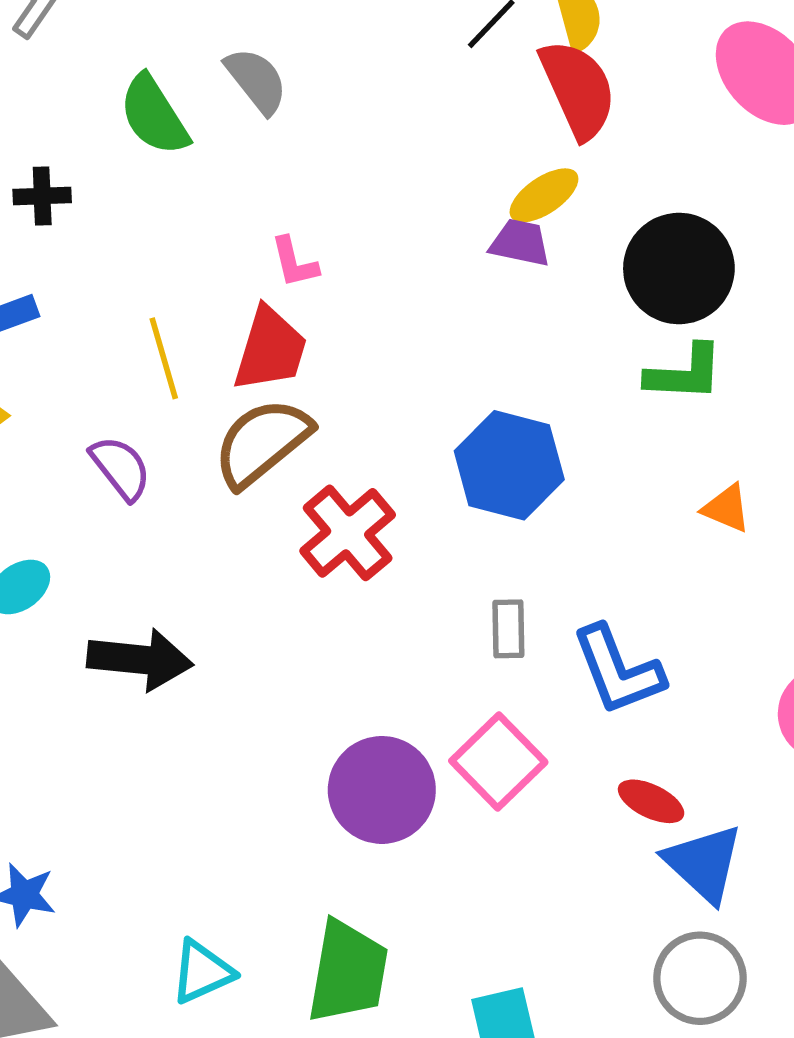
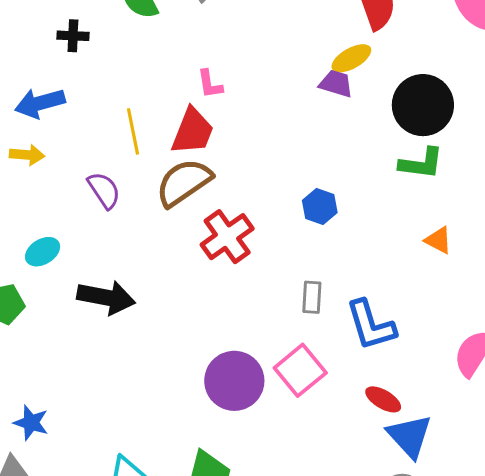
blue hexagon: (509, 465) -> (320, 206), size x0.6

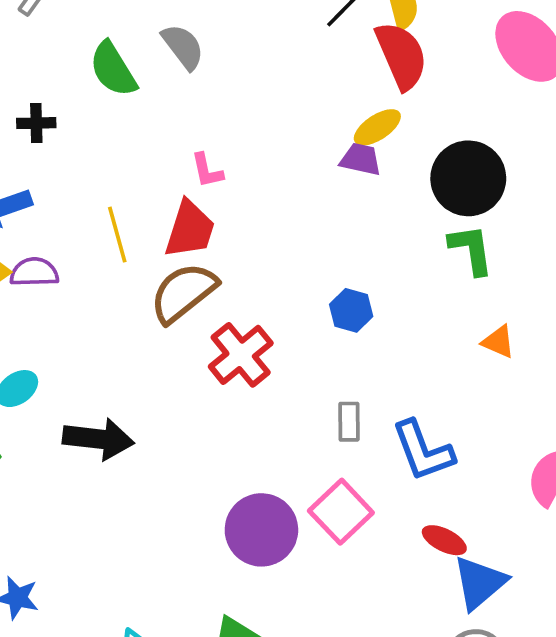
green L-shape: (421, 163) -> (471, 249), turned -102
purple semicircle: (104, 190) -> (34, 272), moved, turned -54
blue triangle: (410, 436) -> (480, 583), turned 36

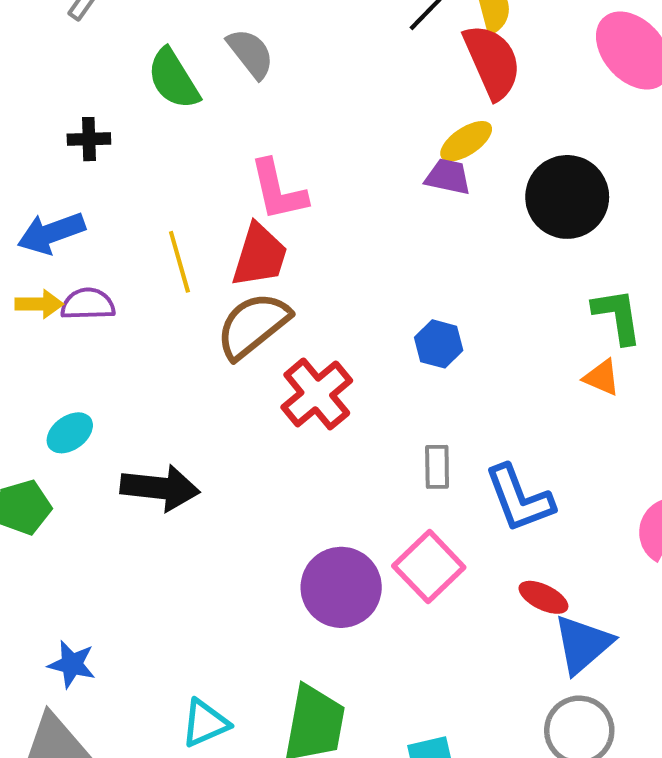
pink L-shape: (207, 170) -> (278, 190), size x1.6
green L-shape: (471, 249) -> (617, 316), moved

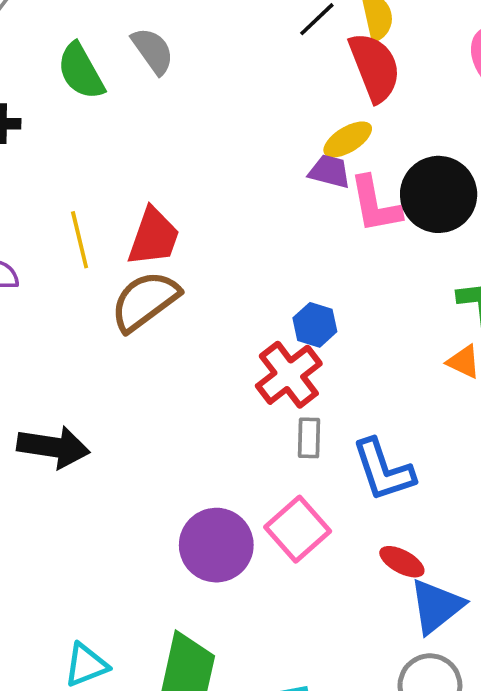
pink L-shape: (278, 190) -> (375, 205), moved
red cross: (317, 394) -> (289, 375), moved

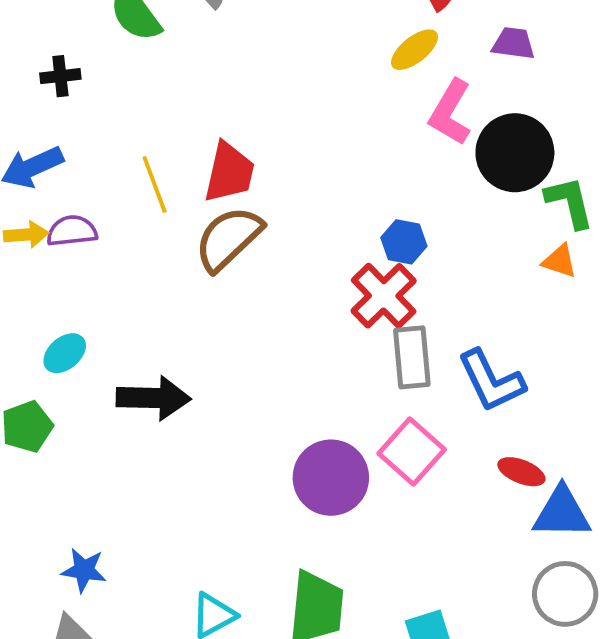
purple trapezoid: (330, 171) -> (514, 43), moved
black circle: (439, 194) -> (515, 153), moved
pink L-shape: (375, 205) -> (450, 112), turned 48
gray rectangle: (309, 438) -> (412, 357), size x1.5
blue triangle: (436, 606) -> (562, 513), turned 46

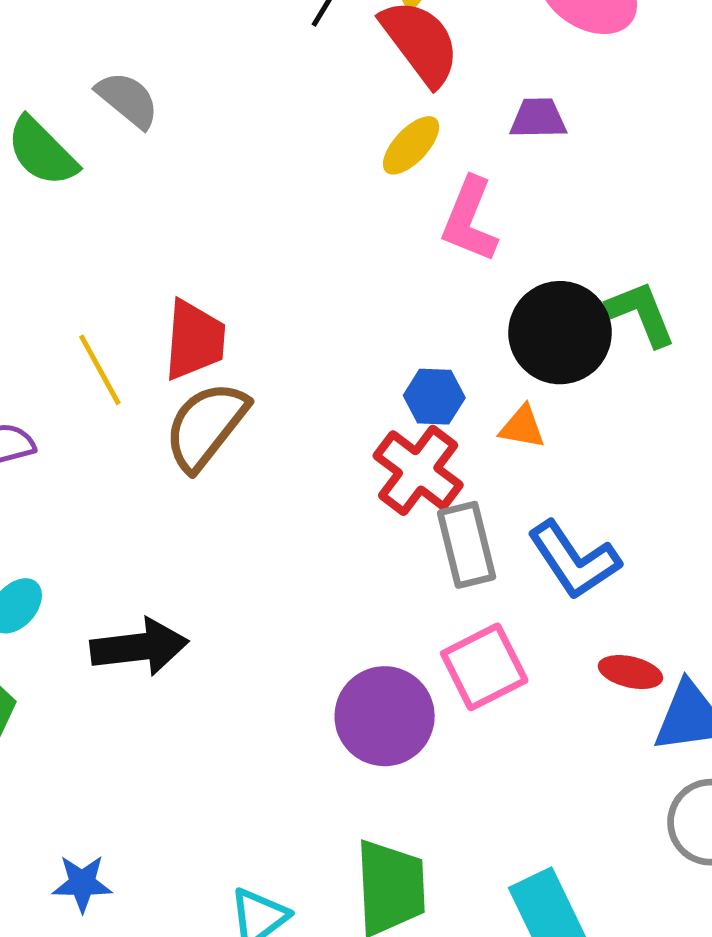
black circle: (515, 153) -> (560, 333), moved
orange triangle: (560, 261) -> (522, 427), moved
pink square: (412, 451) -> (484, 667), turned 30

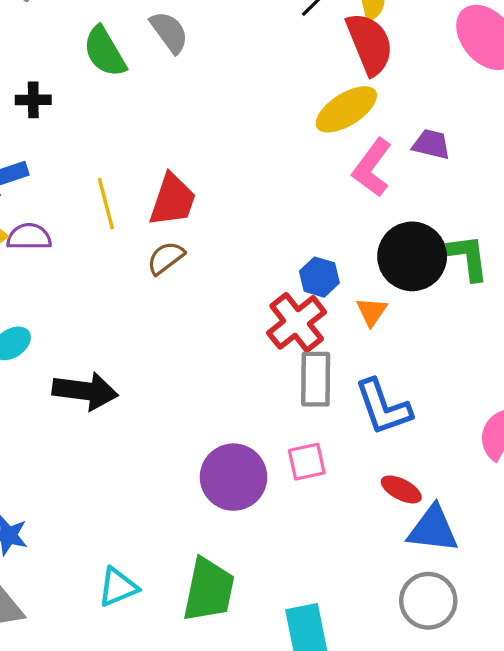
purple trapezoid: (538, 118) -> (431, 144), moved
yellow ellipse: (411, 145) -> (346, 109), size x1.4
brown semicircle: (206, 426) -> (166, 258), size x0.6
orange triangle: (522, 427) -> (372, 312), turned 40
pink square: (484, 667) -> (307, 462), size x0.7

